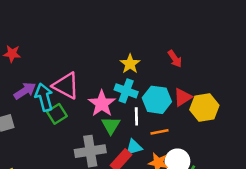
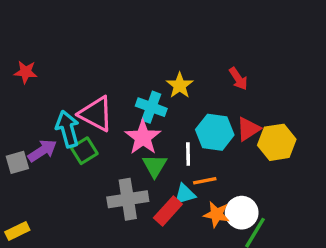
purple arrow: (25, 91) -> (42, 151), moved
cyan cross: (126, 91) -> (151, 107), moved
orange line: (159, 132) -> (205, 181), moved

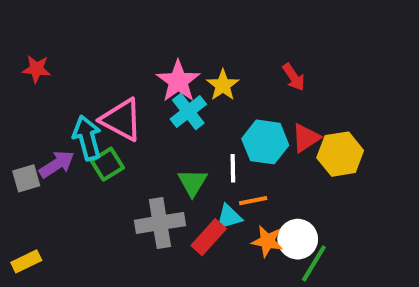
cyan cross: (151, 107) -> (188, 112), turned 32
pink star: (143, 137) -> (178, 81), moved

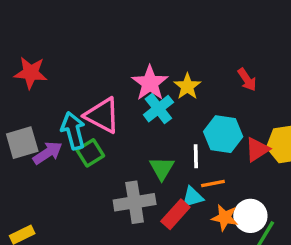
red star: (36, 69) -> (31, 73), size x1.4
red triangle: (306, 138) -> (257, 149), moved
gray square: (26, 178) -> (22, 143), moved, size x1.4

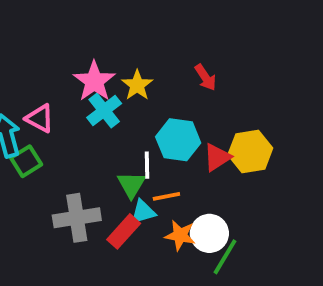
pink triangle: (102, 115) -> (40, 118), size x0.7
green triangle: (162, 168) -> (131, 185), moved

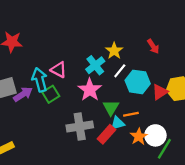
pink star: (94, 81) -> (90, 90), moved
white line: (147, 165) -> (120, 71), moved, turned 40
orange star: (180, 235) -> (139, 137), turned 30

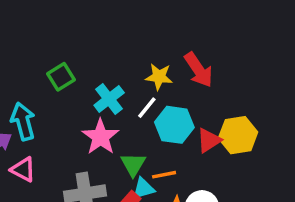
red arrow: (153, 46) -> (198, 70), size x1.5
yellow star: (114, 51) -> (159, 77), moved, turned -30
pink triangle: (59, 70) -> (23, 170), moved
green square: (51, 94) -> (61, 77), moved

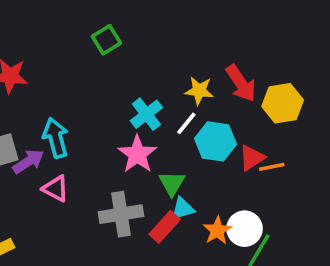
green square: (61, 77) -> (106, 40), moved
yellow hexagon: (238, 135) -> (283, 103), moved
orange line: (164, 175) -> (272, 167), moved

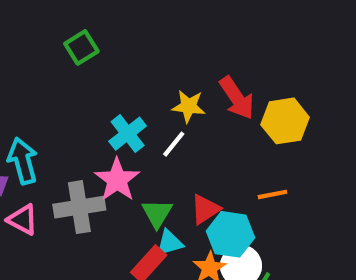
cyan hexagon: (215, 141) -> (230, 234), moved
red triangle: (252, 158) -> (205, 209), moved
gray cross: (121, 214) -> (79, 207), moved

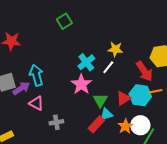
red arrow: (237, 98) -> (144, 71), moved
gray cross: (79, 207) -> (56, 122), moved, size x0.6
cyan hexagon: (230, 234) -> (140, 95), moved

